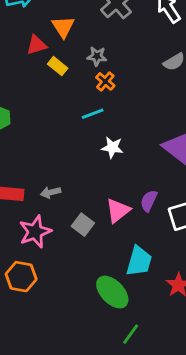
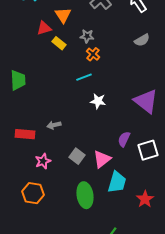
gray arrow: (51, 192) -> (54, 125), moved
pink triangle: (118, 211) -> (102, 159), moved
pink star: (35, 232) -> (43, 161), size x0.7
green ellipse: (112, 292) -> (85, 195), moved, turned 35

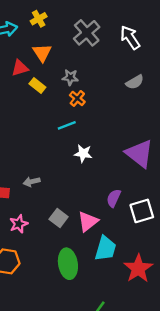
red star: (145, 199) -> (138, 268), size x1.4

